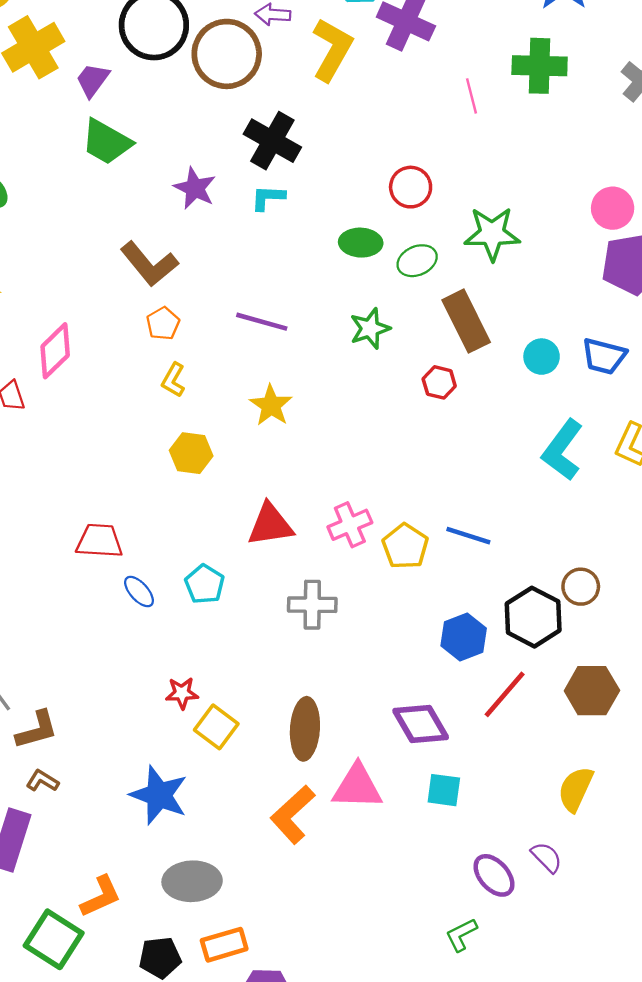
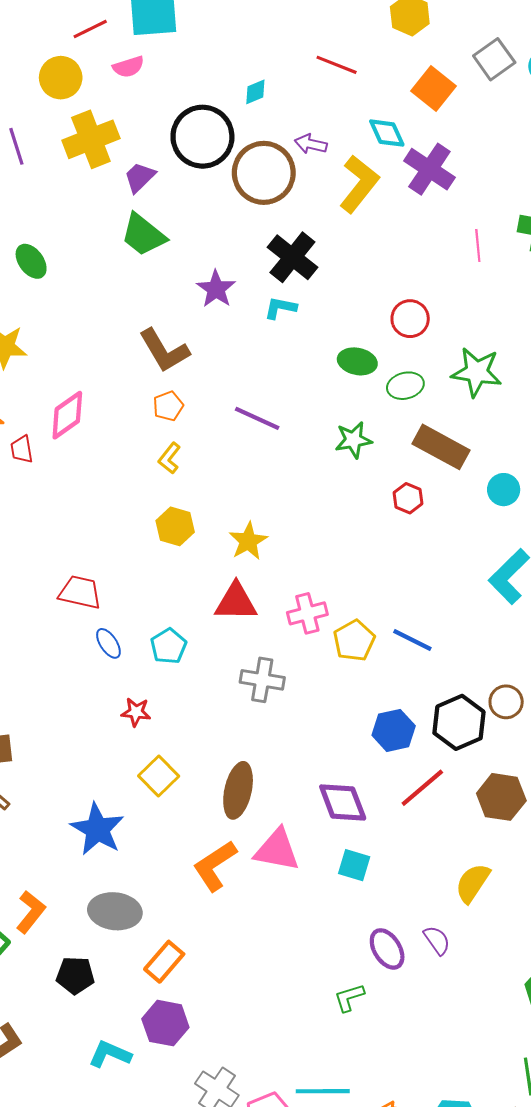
brown rectangle: (466, 321) -> (441, 447), turned -44
yellow star: (271, 405) -> (248, 541), moved
red star: (182, 693) -> (136, 712), moved
orange L-shape: (101, 896) -> (31, 912), turned -36
orange rectangle: (224, 945) -> (164, 962), moved, turned -42

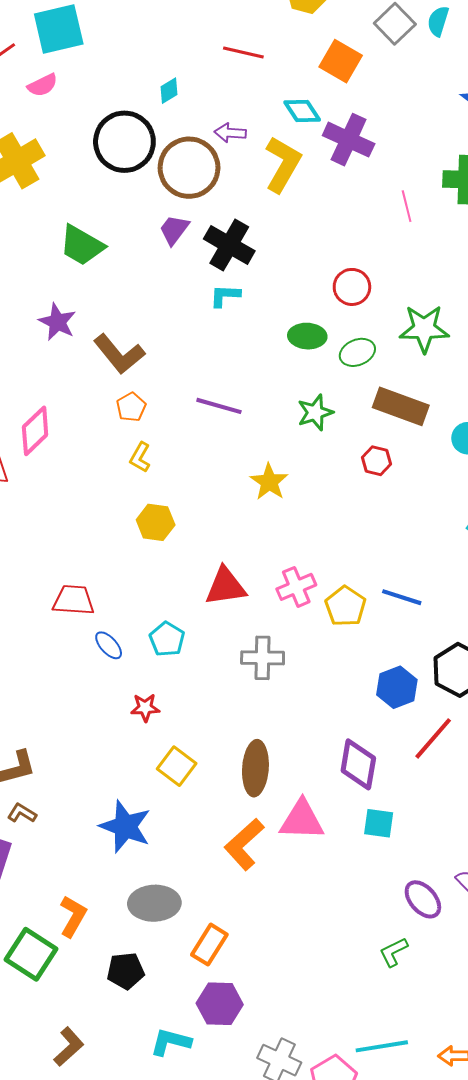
purple trapezoid: (140, 177) -> (174, 230), moved
purple star: (216, 289) -> (57, 322), moved
yellow star: (248, 541) -> (269, 482), moved
purple diamond: (343, 802) -> (358, 764), turned 39

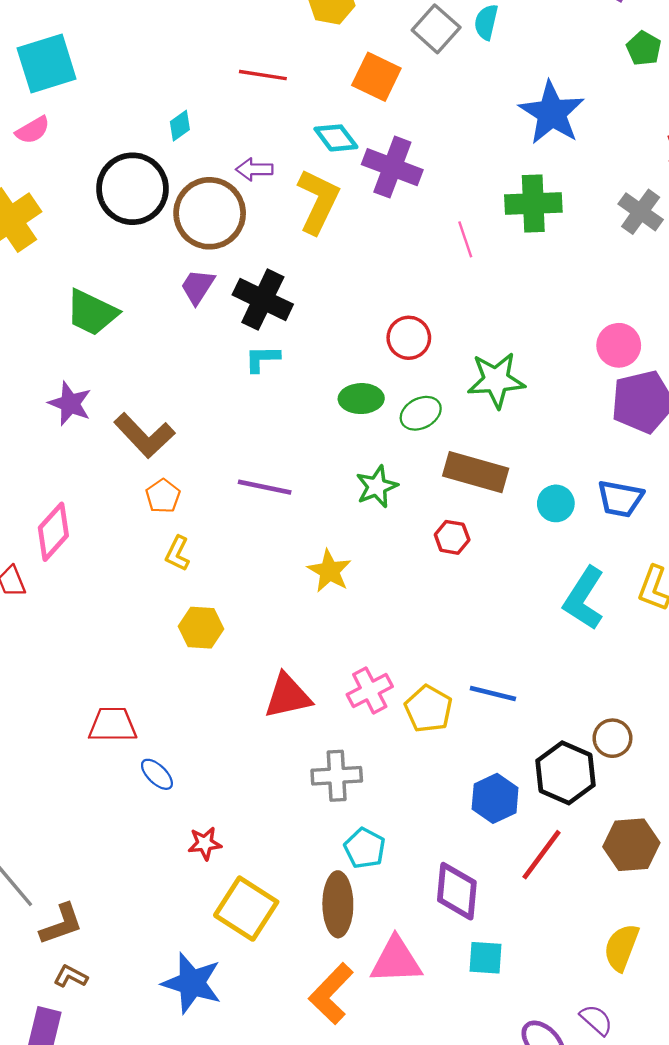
cyan pentagon: (167, 639) -> (365, 848), moved
yellow square: (177, 766) -> (246, 909), size x1.4

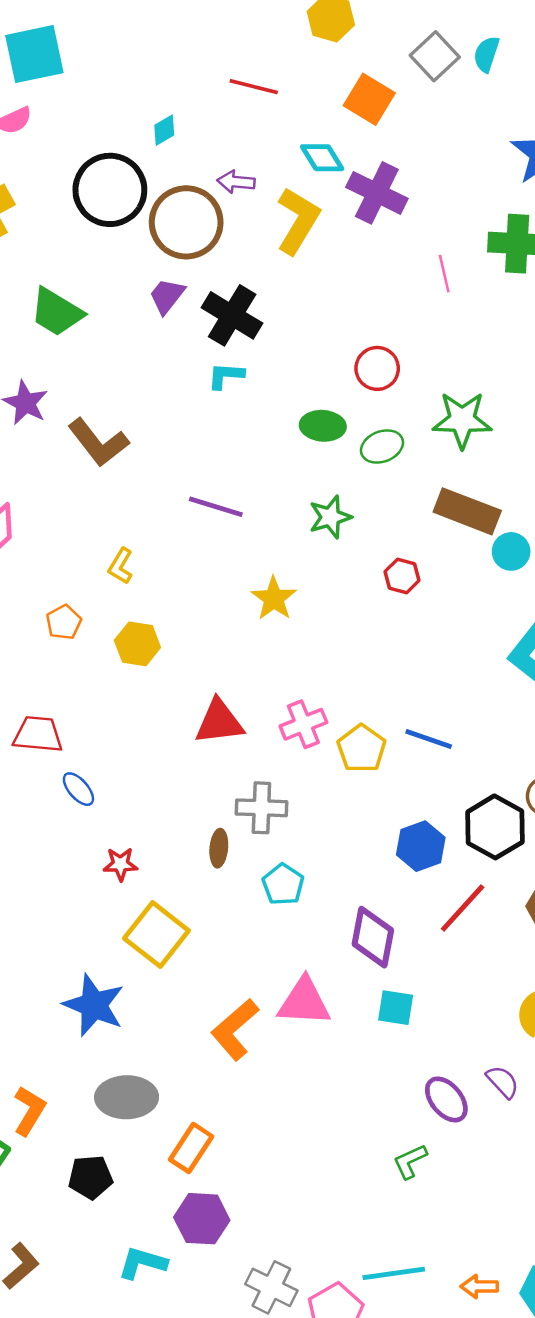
brown rectangle: (476, 472) -> (467, 511), moved
orange pentagon: (163, 496) -> (64, 622), moved
brown ellipse: (338, 904) -> (219, 848), moved, size x0.6

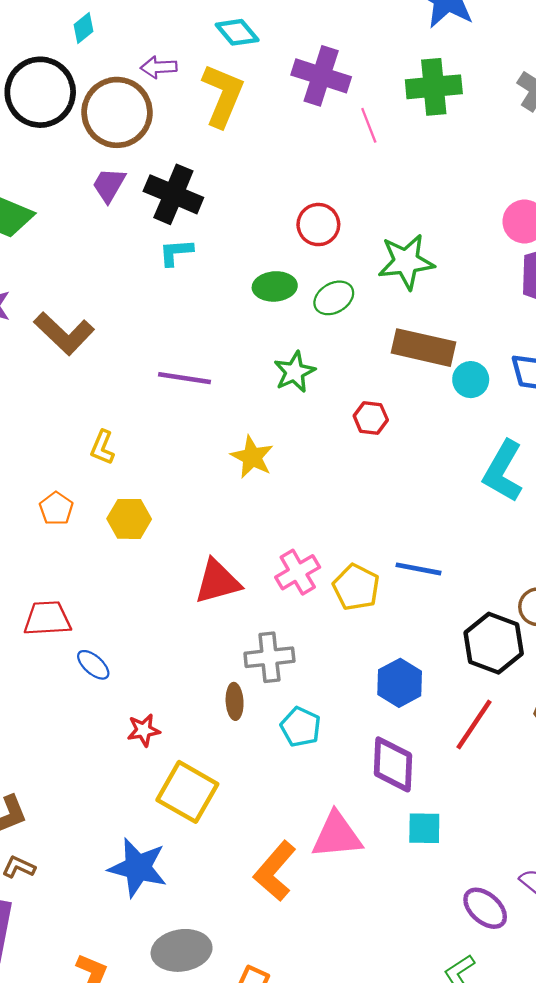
purple cross: (377, 193) -> (321, 76), moved
blue hexagon: (421, 846) -> (400, 683), moved

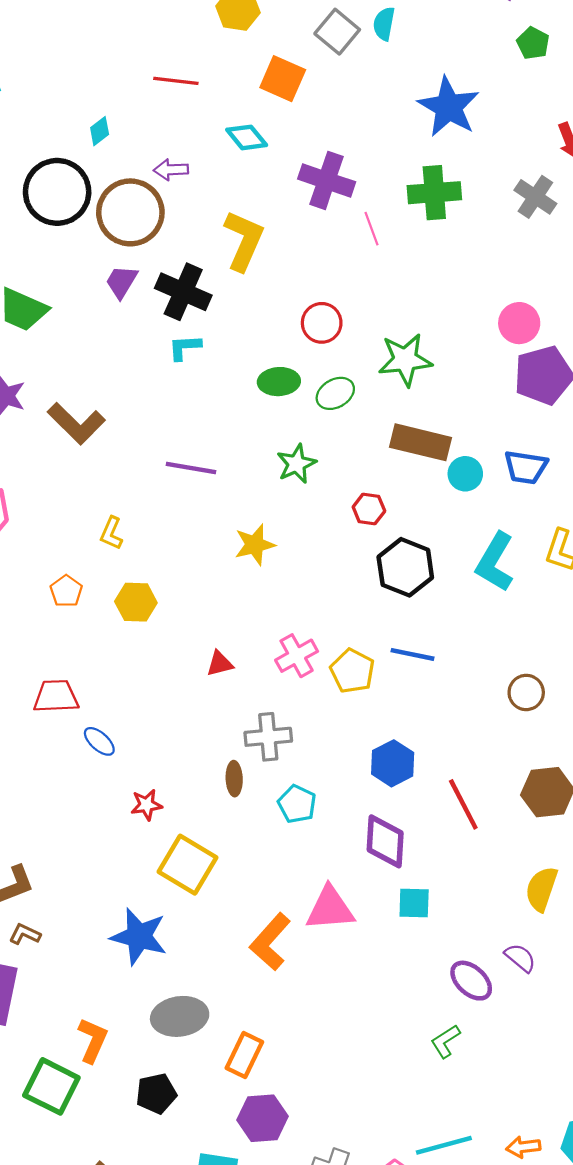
yellow L-shape: (223, 95) -> (244, 241), moved
yellow star: (252, 457) -> (255, 545), turned 30
red triangle: (218, 582) -> (220, 664), size x0.6
black hexagon: (494, 643) -> (405, 567), moved
red line: (474, 724) -> (463, 804), turned -62

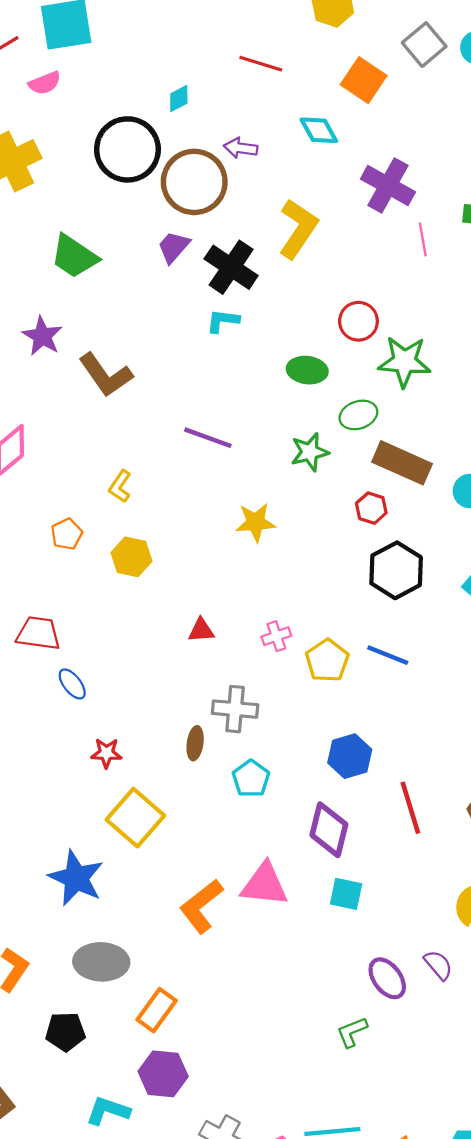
green star: (405, 360) -> (404, 362), moved
green ellipse: (335, 393) -> (358, 415), moved
brown rectangle: (421, 442) -> (402, 463), moved
pink cross: (297, 656) -> (276, 636), size x0.7

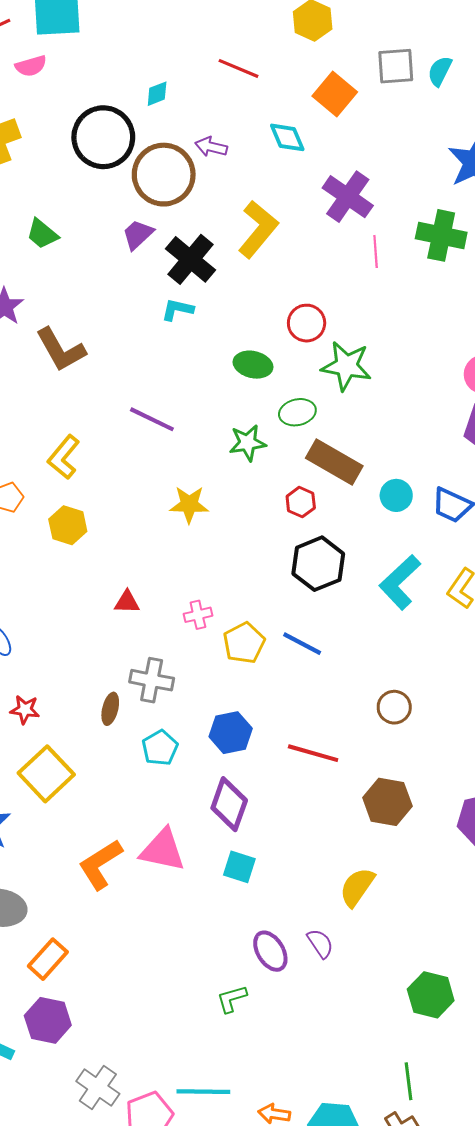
gray square: (424, 45) -> (396, 66), turned 30
green trapezoid: (74, 256) -> (42, 234), size x0.7
yellow L-shape: (120, 486) -> (64, 457), size x1.4
blue hexagon: (350, 756) -> (231, 733), moved
red line: (410, 808) -> (313, 753), moved, turned -63

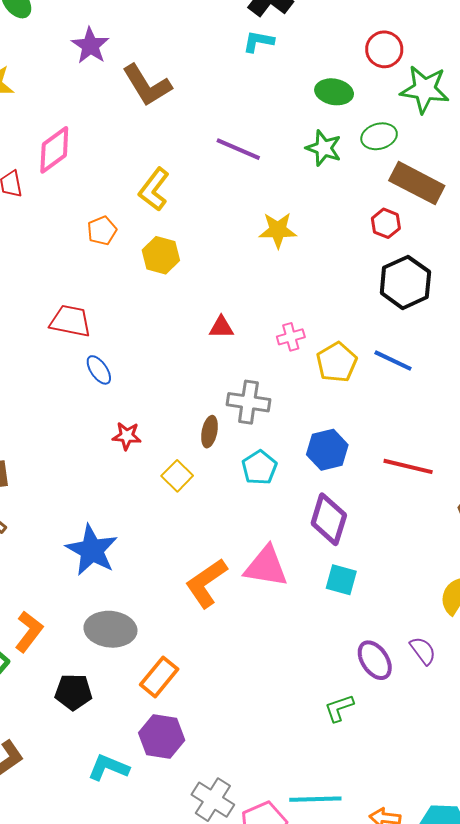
green star: (247, 443) -> (324, 148), moved, turned 30
yellow square: (46, 774) -> (177, 476), moved, size x0.6

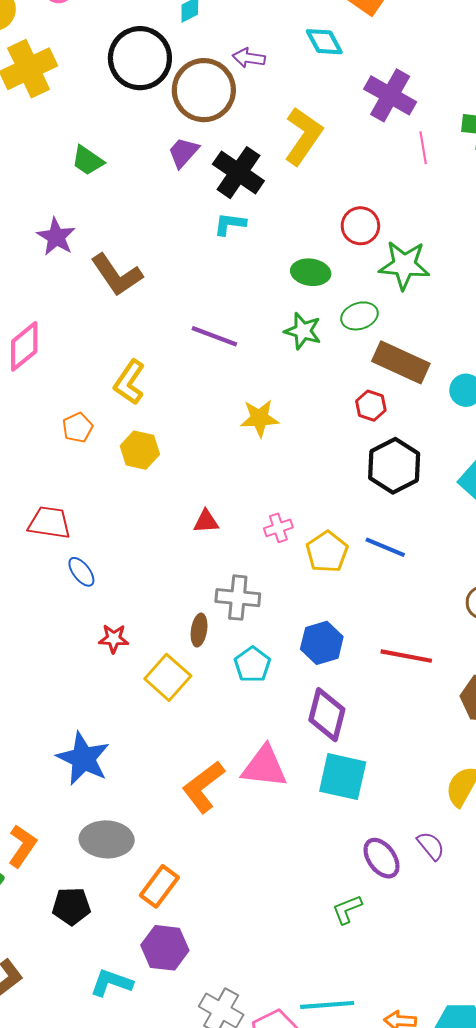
yellow square: (177, 476) -> (168, 677), size x1.4
cyan square: (341, 580) -> (343, 777), size x1.5

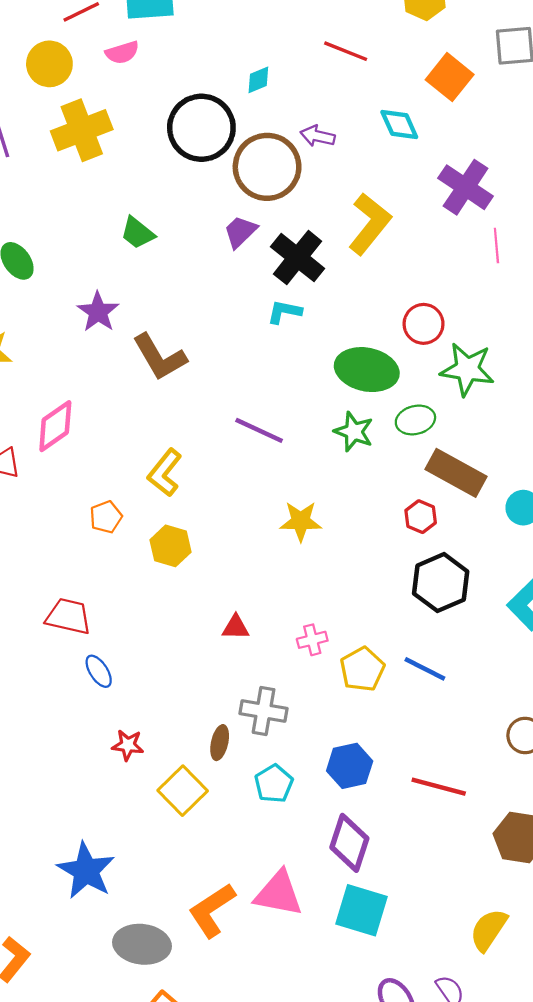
green ellipse: (311, 272) -> (367, 370), size x1.5
gray ellipse: (107, 839) -> (142, 944), moved

